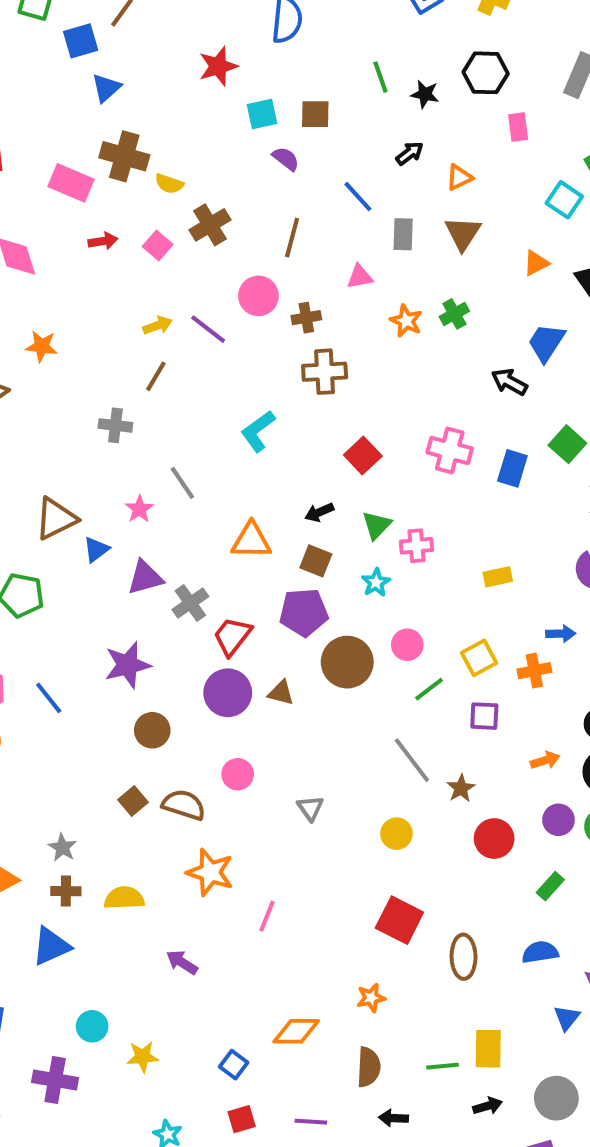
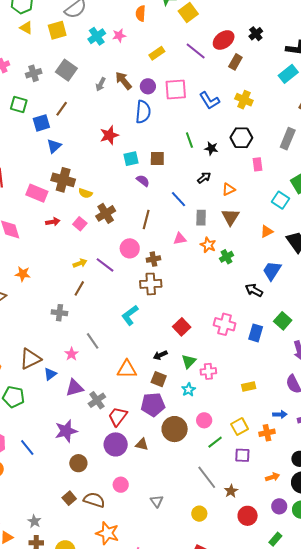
orange star: (406, 321) -> (208, 245), moved
brown cross: (325, 372) -> (151, 284), moved

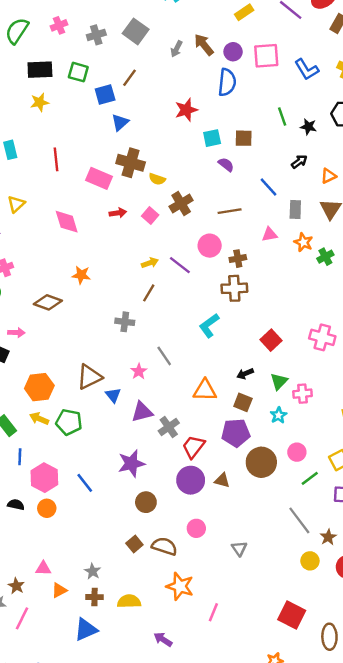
brown line: (146, 220) -> (230, 211), turned 66
blue triangle: (50, 374) -> (113, 395), turned -32
yellow circle: (199, 514) -> (310, 561), moved

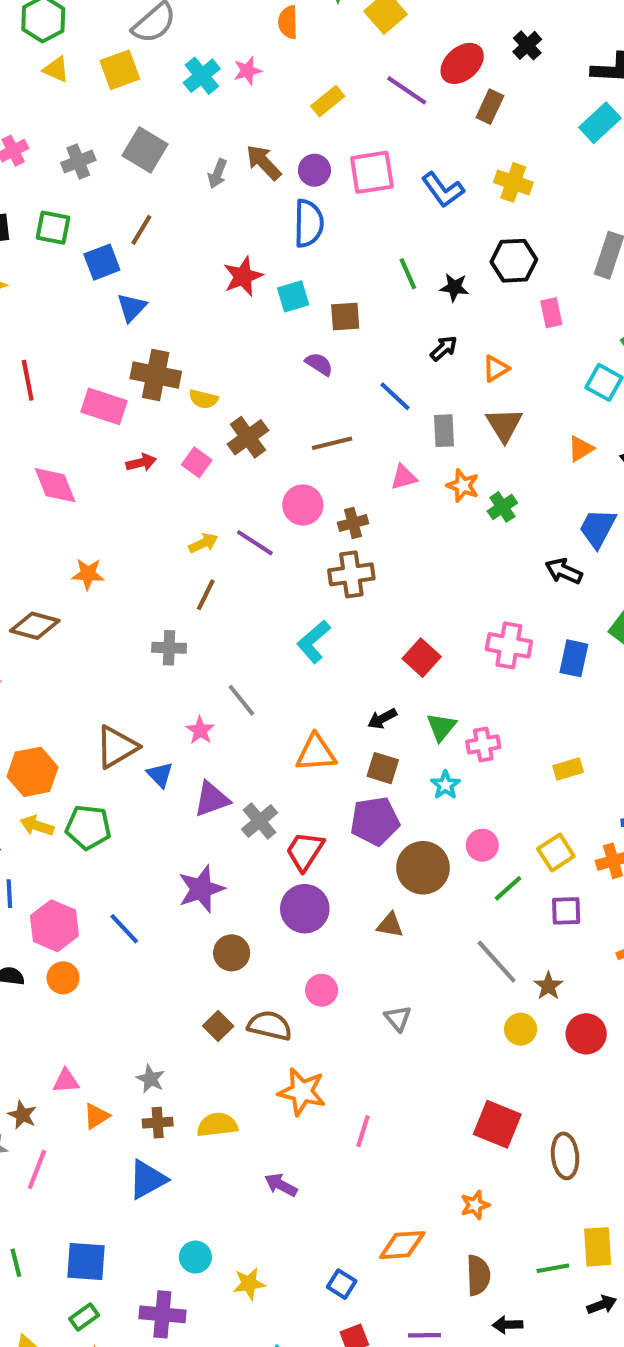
cyan square: (212, 138) -> (293, 296), moved
brown triangle: (222, 480) -> (390, 925), moved

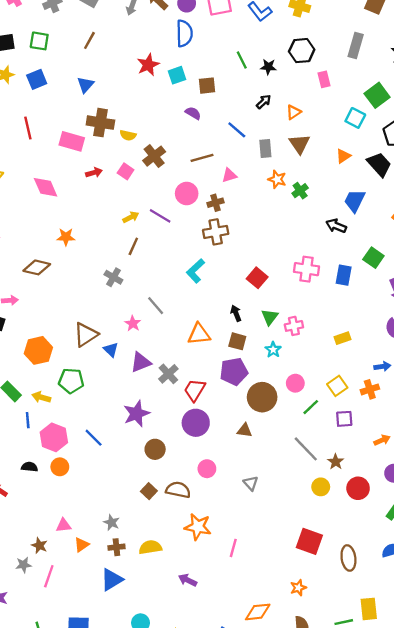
blue square: (102, 262) -> (37, 79), moved
pink triangle: (404, 477) -> (229, 175), moved
gray cross: (169, 648) -> (113, 277), turned 30
black arrow: (382, 719) -> (236, 313), turned 98
yellow arrow: (37, 826) -> (41, 397), moved

